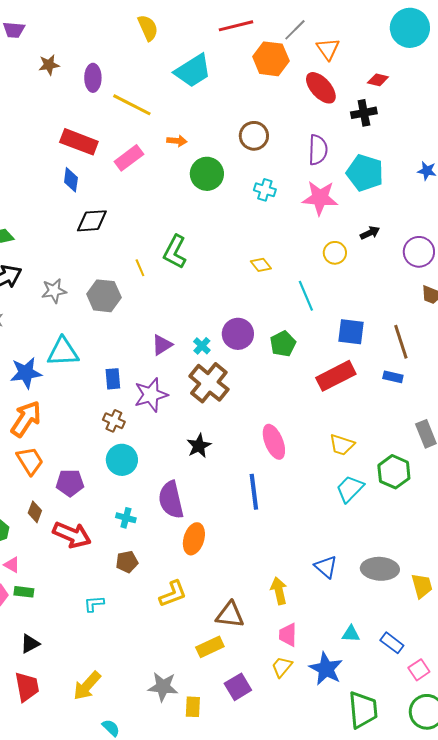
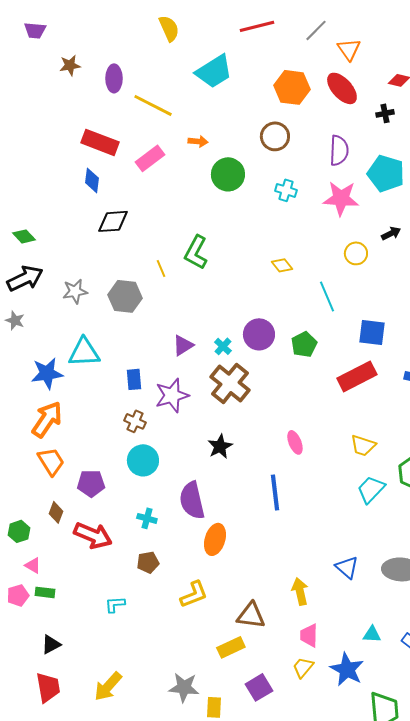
orange hexagon: (271, 59) -> (292, 87), moved
black cross: (364, 113) -> (385, 113), size x0.7
pink ellipse: (274, 442) -> (295, 442), size x0.7

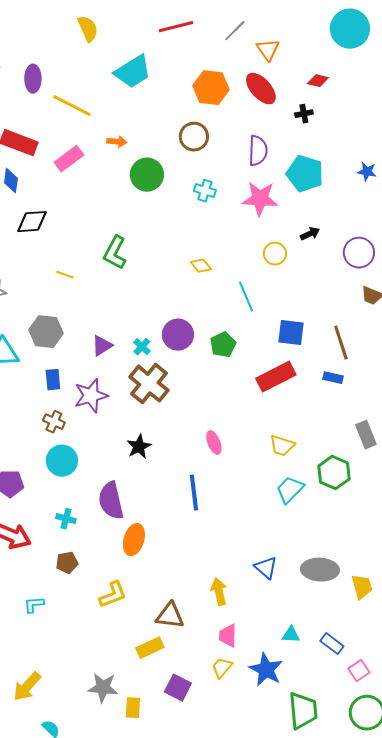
yellow line: (161, 268) -> (65, 275), moved, turned -48
gray hexagon: (125, 296) -> (46, 332), moved
purple square: (259, 687) -> (178, 688), turned -32

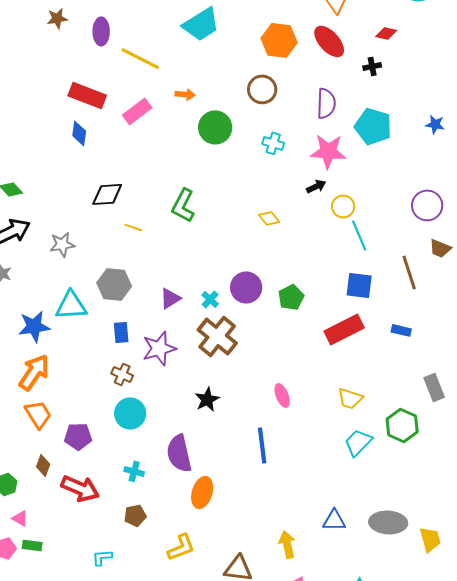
black diamond: (32, 222) -> (107, 194), moved
black arrow: (310, 234) -> (316, 186), moved
cyan line: (246, 297) -> (359, 235), moved
brown line: (341, 343) -> (409, 272), moved
blue triangle: (266, 568) -> (334, 520), turned -40

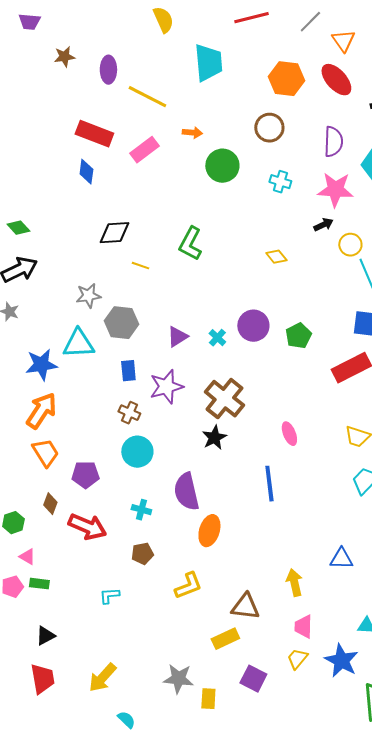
cyan trapezoid: (201, 24) -> (208, 63), turned -63
gray star: (62, 244) -> (88, 296), moved
brown cross: (217, 336) -> (224, 399), moved

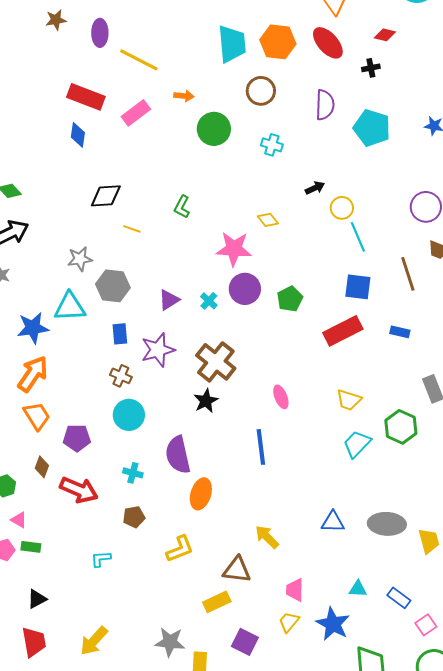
cyan trapezoid: (208, 63) -> (232, 44), moved
pink star: (335, 190) -> (234, 249), moved
green L-shape: (190, 244) -> (182, 207), size x0.7
yellow arrow: (294, 583) -> (267, 537), moved, turned -32

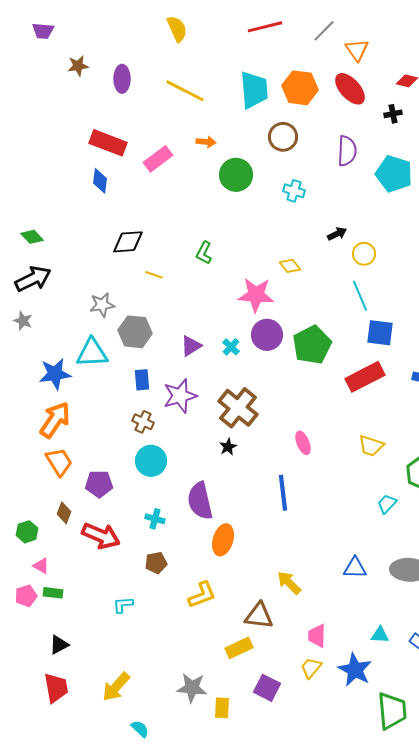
yellow line: (139, 60) -> (185, 91), moved
cyan line: (358, 237) -> (360, 296), moved
green pentagon: (290, 299) -> (312, 345), size x1.5
black star: (206, 401) -> (228, 447), size x0.7
cyan trapezoid: (357, 444) -> (387, 504), moved, size x0.7

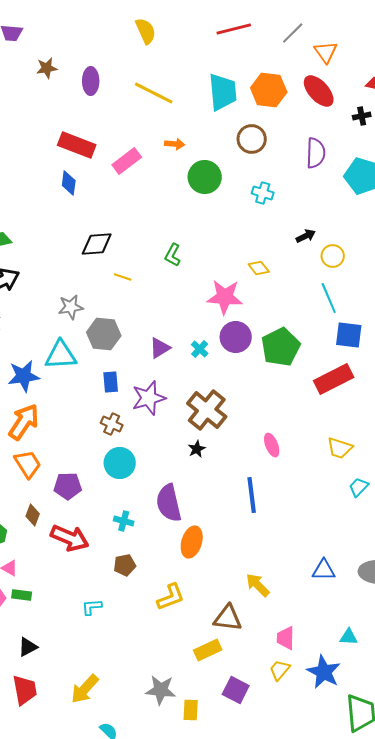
cyan trapezoid: (387, 504) -> (359, 487), moved

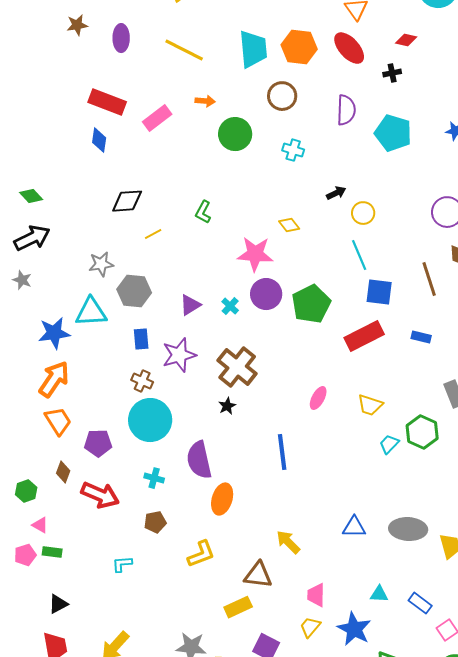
yellow line: (123, 277) -> (153, 234), turned -48
pink ellipse: (272, 445) -> (318, 398), moved, turned 50
cyan circle: (120, 463) -> (150, 420), size x1.4

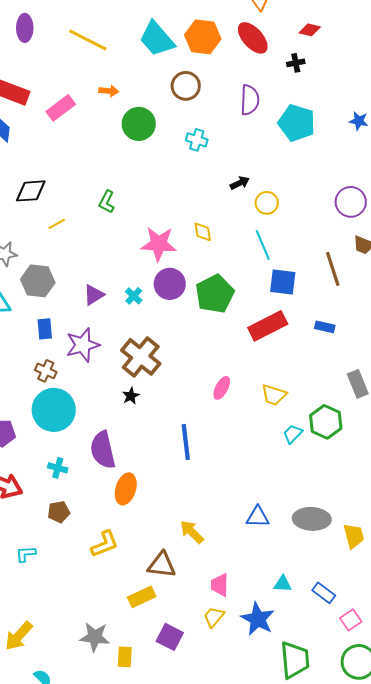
cyan trapezoid: (253, 49) -> (157, 39), turned 144
yellow diamond: (289, 225) -> (203, 232), moved, turned 30

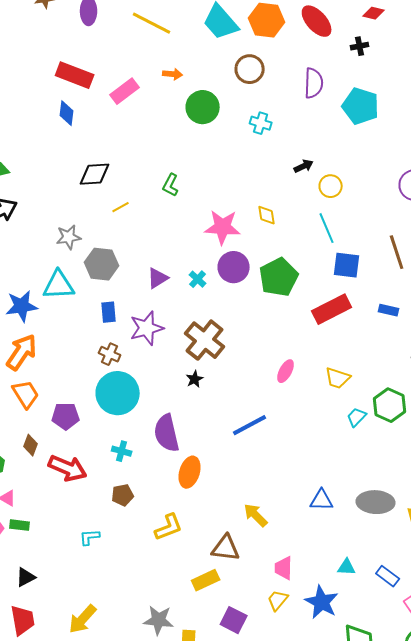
blue line: (186, 442) -> (250, 425), turned 69

